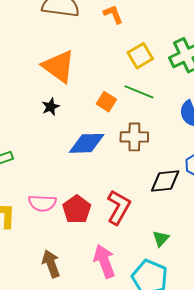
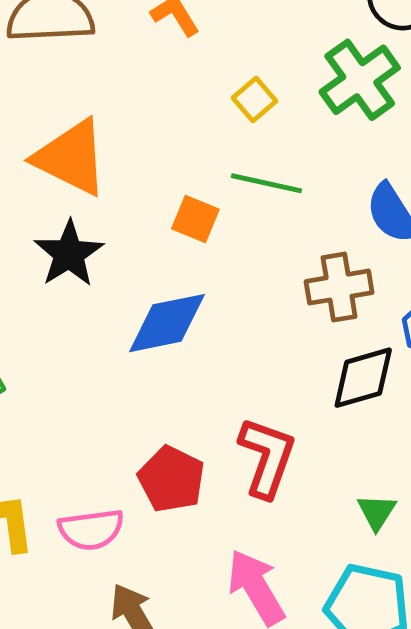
yellow square: (140, 56) -> (255, 100), size x0.7
black star: (51, 107) -> (69, 254), size x1.6
brown cross: (134, 137) -> (339, 287), moved
pink semicircle: (42, 203) -> (91, 529), moved

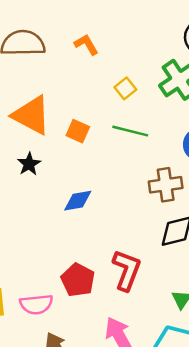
orange square: (195, 219) -> (78, 131), moved
black star: (69, 254) -> (29, 164), size x0.7
blue diamond: (167, 323) -> (78, 201), size x0.7

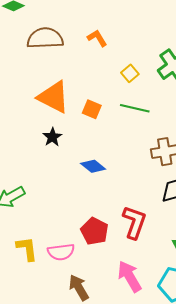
blue diamond: (78, 201) -> (93, 166), turned 50

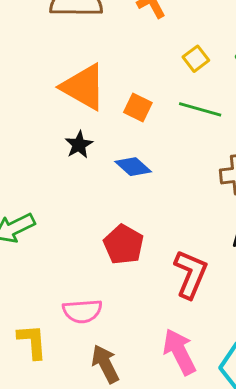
blue diamond: (93, 166) -> (133, 167), moved
red pentagon: (95, 231) -> (124, 244), moved
yellow L-shape: (27, 249) -> (32, 341), moved

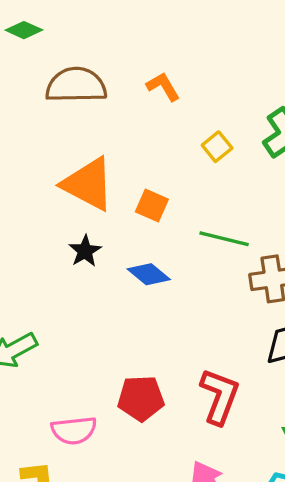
green line: (200, 109) -> (224, 239), moved
red pentagon: (124, 244) -> (141, 398), moved, turned -30
pink semicircle: (82, 311) -> (74, 430), moved

